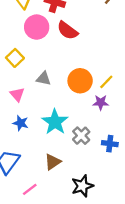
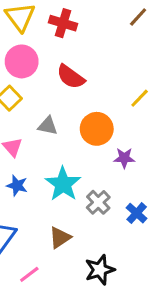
pink circle: (37, 27) -> (22, 61), moved
red semicircle: (67, 30) -> (71, 77), moved
yellow line: (106, 82) -> (140, 98), moved
blue cross: (110, 144) -> (137, 213), turned 35

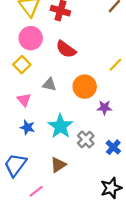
black star: (100, 270) -> (111, 188), moved

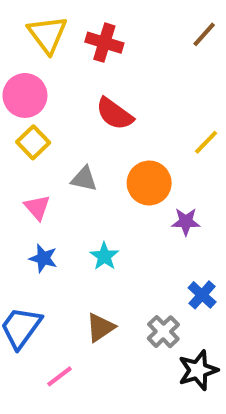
pink circle: (31, 38) -> (25, 95), moved
cyan star: (60, 126) -> (104, 256), size x0.6
gray cross: (86, 139) -> (163, 332), moved

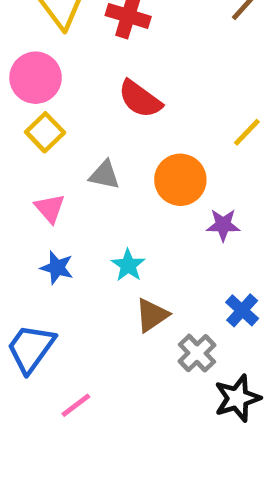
brown triangle: (100, 327) -> (152, 315), moved

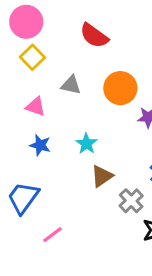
pink triangle: (50, 208) -> (35, 107), turned -30

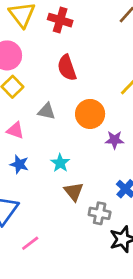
red semicircle: (94, 36) -> (67, 68), turned 35
brown triangle: (102, 176) -> (74, 192), turned -35
gray cross: (131, 201) -> (100, 213), turned -35

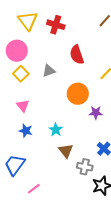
red semicircle: (67, 68) -> (77, 55), moved
gray triangle: (47, 111) -> (49, 71), moved, turned -32
pink triangle: (15, 130) -> (23, 106), turned 32

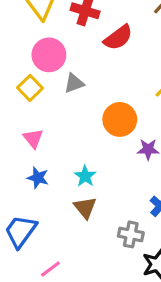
pink circle: (17, 51) -> (49, 55), moved
red semicircle: (77, 55) -> (118, 38), moved, turned -108
brown triangle: (66, 151) -> (85, 208), moved

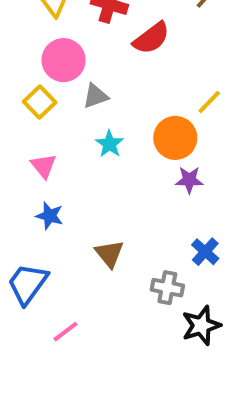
orange circle: (120, 119) -> (175, 138), moved
cyan star: (85, 176) -> (109, 144), moved

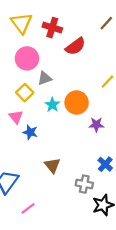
yellow square: (40, 102) -> (25, 93), moved
orange circle: (175, 138) -> (77, 103), moved
blue star: (50, 216) -> (30, 132), moved

